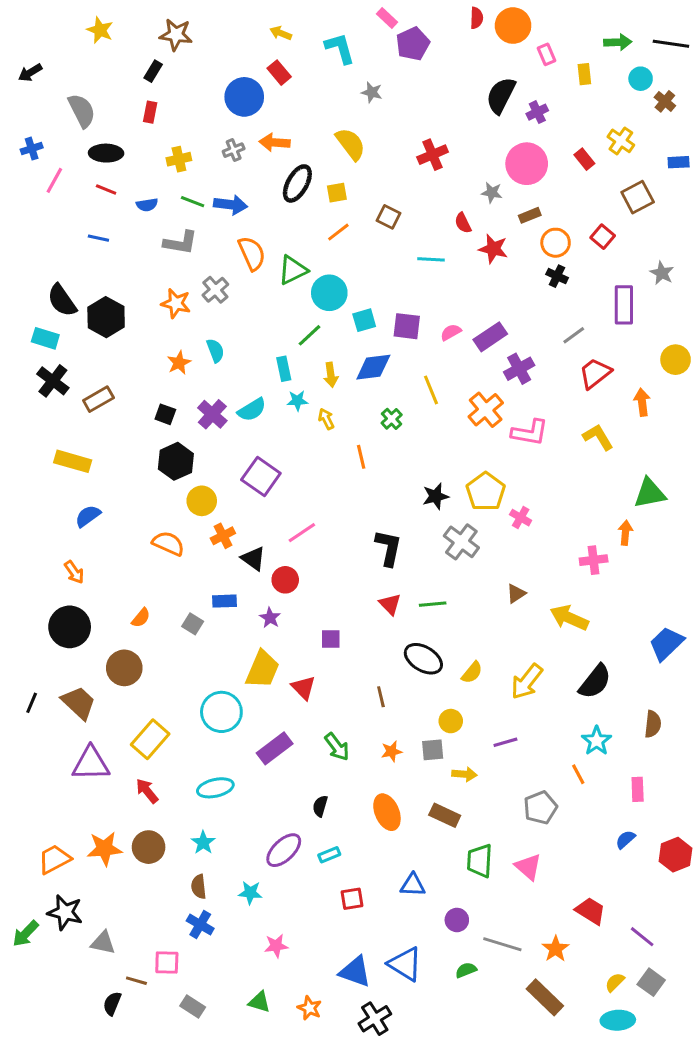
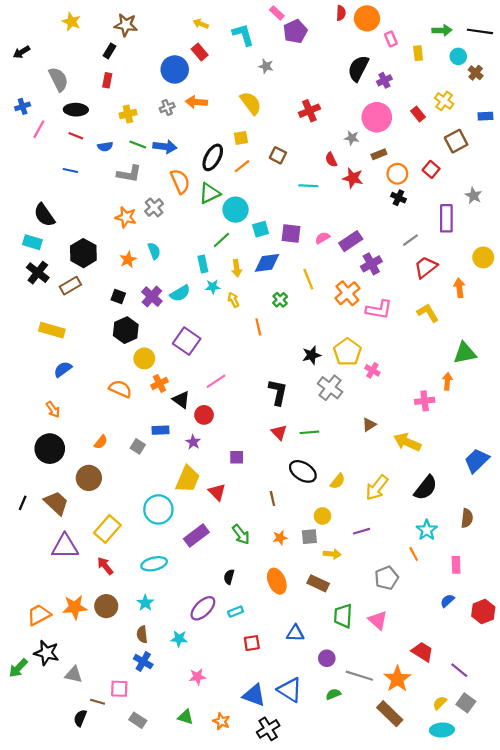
black ellipse: (297, 183) -> (213, 157), moved
black hexagon: (106, 317) -> (83, 253), moved
orange star: (556, 949) -> (397, 679), size x1.4

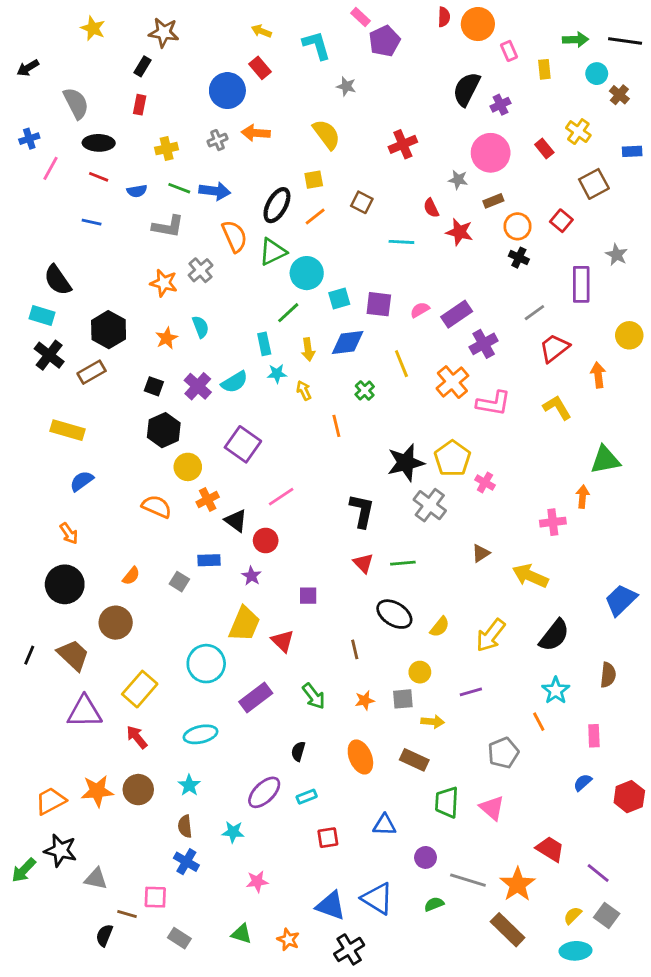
black star: (312, 355) -> (406, 463), size x1.5

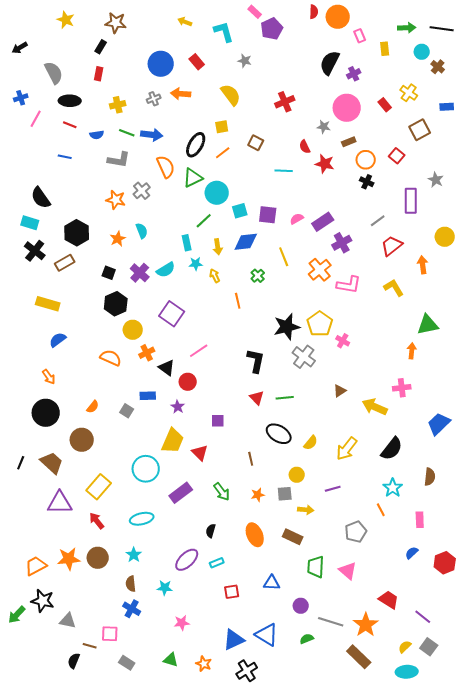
red rectangle: (260, 68) -> (197, 62), moved
pink cross: (553, 522) -> (402, 388), moved
blue triangle: (331, 906) -> (234, 640), turned -45

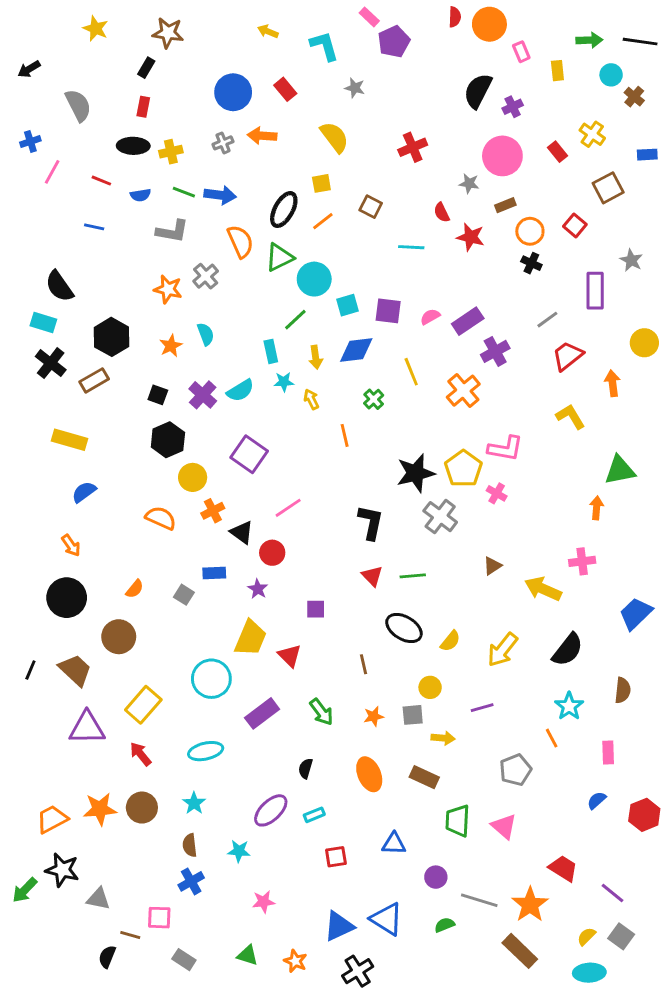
black ellipse: (70, 101) -> (133, 146), moved
pink L-shape: (349, 285) -> (505, 448), moved
blue cross: (132, 609) -> (191, 881), turned 30

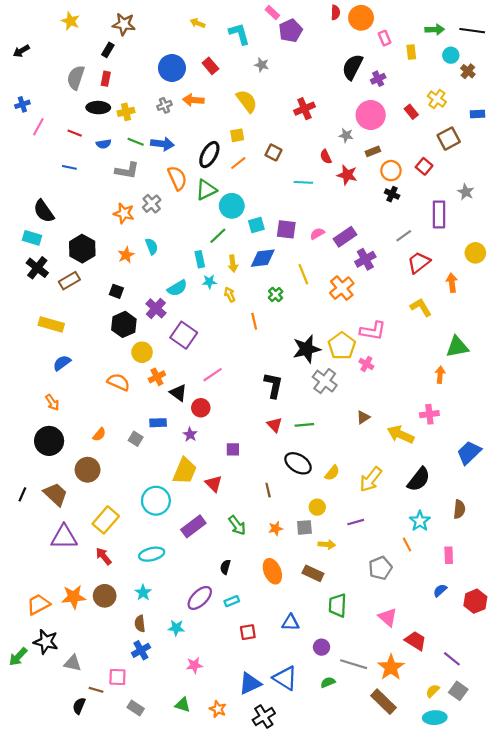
gray semicircle: (78, 105) -> (76, 78), moved, turned -135
purple cross: (203, 395) -> (156, 308), moved
pink triangle: (504, 826) -> (388, 617), moved

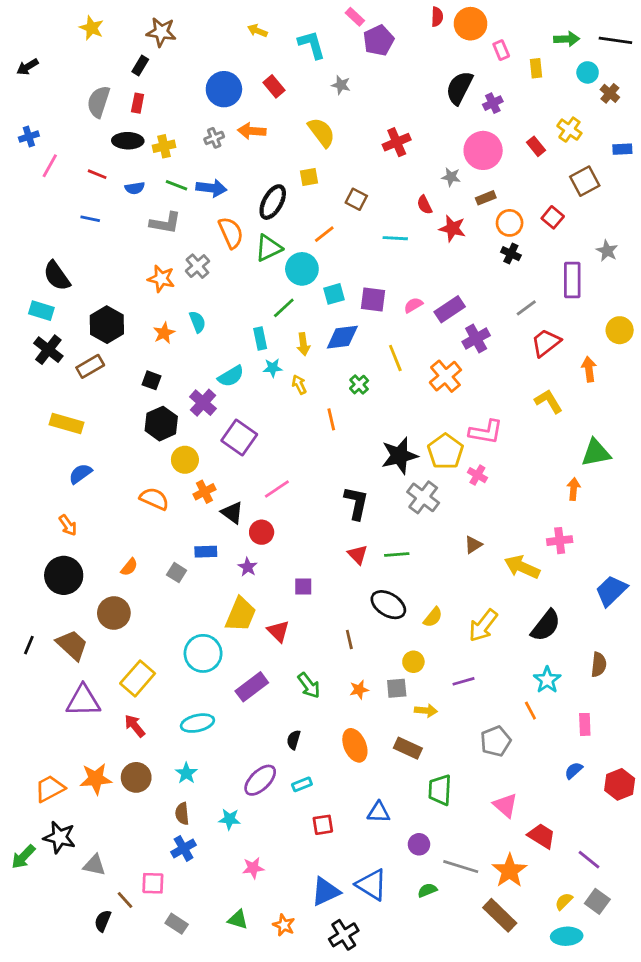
orange line: (238, 163) -> (324, 234), moved
brown line: (96, 690) -> (125, 900), turned 32

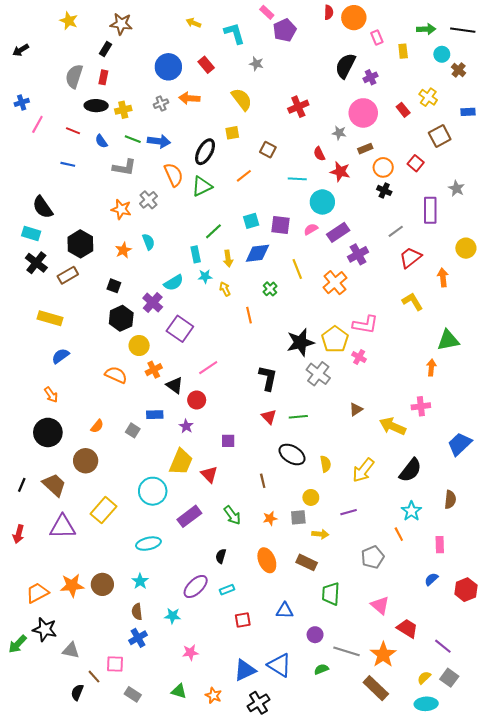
blue semicircle: (135, 188) -> (101, 141), turned 64
cyan circle: (302, 269) -> (322, 202), moved
yellow semicircle: (433, 617) -> (326, 464), turned -49
red arrow: (135, 726) -> (19, 534), moved, turned -126

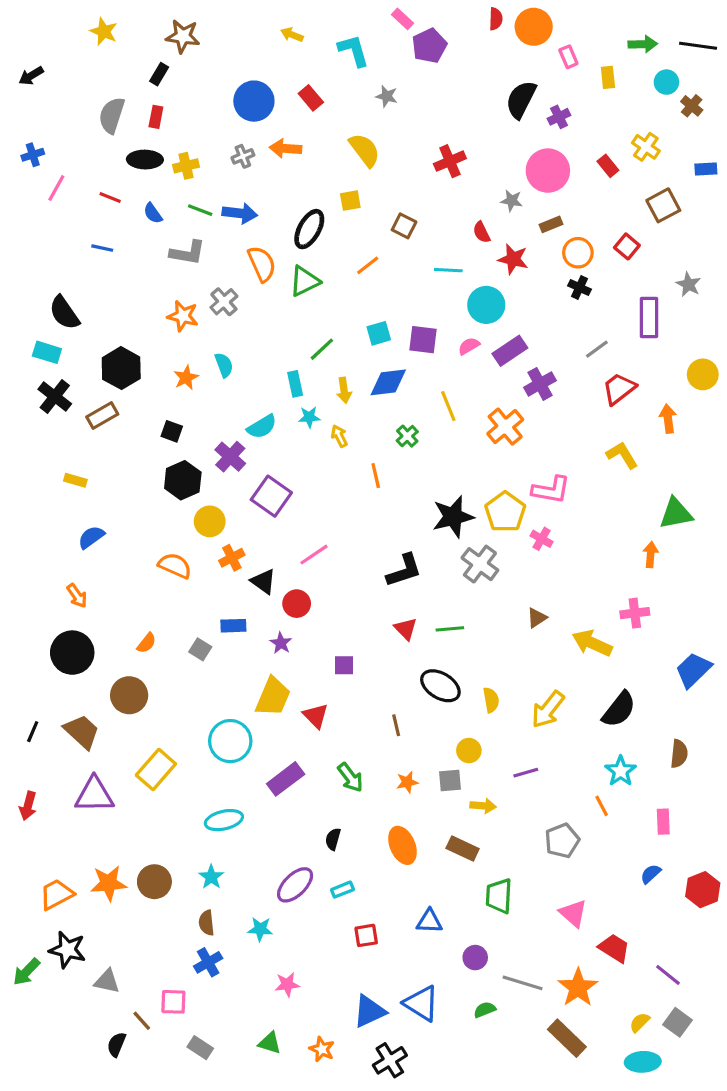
yellow rectangle: (50, 318) -> (75, 480), size x0.6
black L-shape: (268, 378) -> (404, 570), turned 60

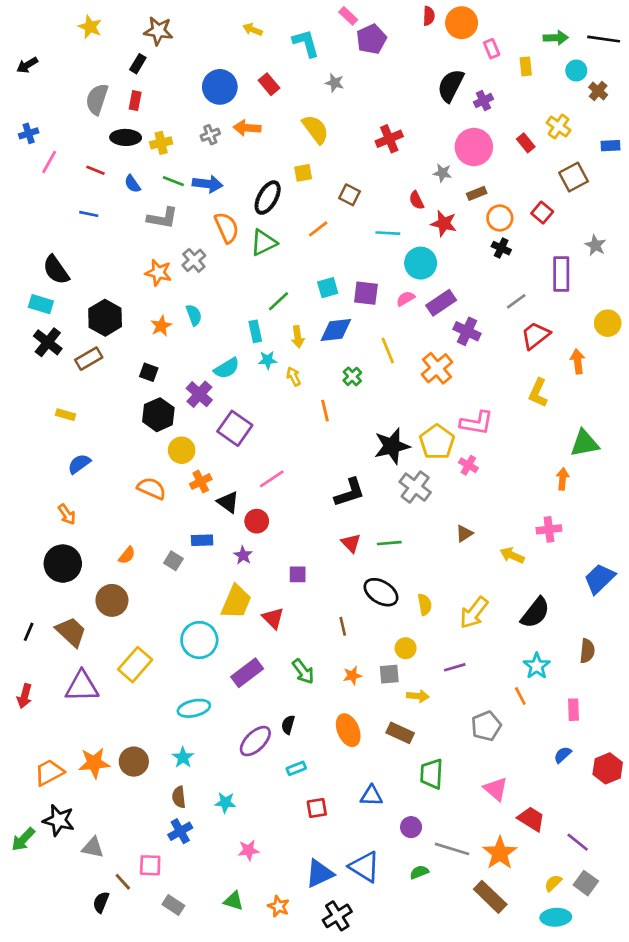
purple cross: (540, 384) -> (467, 331), turned -36
yellow L-shape: (622, 455) -> (538, 393), turned -124
yellow arrow: (592, 643) -> (512, 555), size x0.7
purple ellipse: (295, 885) -> (255, 741), moved

